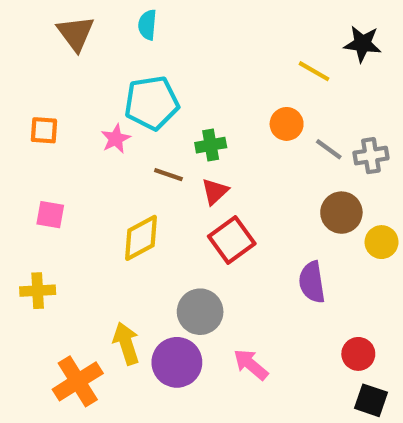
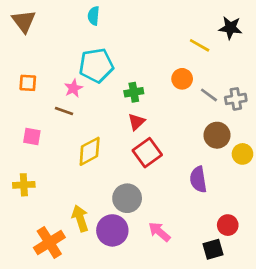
brown triangle: (76, 33) -> (24, 21), moved
brown line: (168, 175) -> (64, 111), moved
black square: (371, 400) -> (213, 249), moved, turned -35

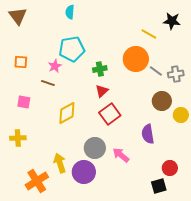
orange circle: (182, 79) -> (136, 59), size x1.6
pink arrow: (159, 232) -> (121, 155), moved

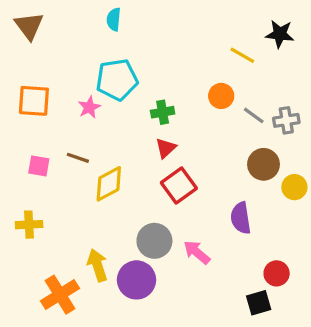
orange circle: (136, 59) -> (221, 96), size x0.6
orange square: (21, 62) -> (34, 101), size x1.5
brown line: (48, 83) -> (78, 158), moved

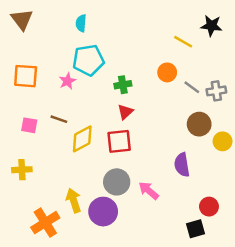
cyan semicircle: (114, 19) -> (81, 23), moved
red square: (179, 185) -> (119, 141), moved, turned 30

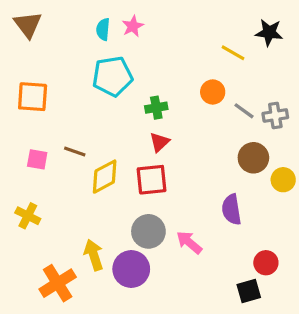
pink star: (67, 81) -> (133, 26), moved
yellow cross: (22, 170) -> (28, 216), turned 30

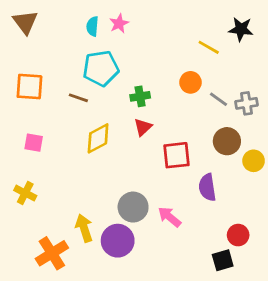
brown line: (75, 152) -> (78, 98), moved
yellow diamond: (105, 177) -> (98, 138), moved
red square: (152, 180) -> (176, 155), moved

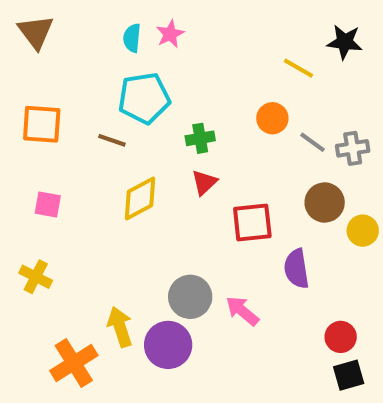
black square: (223, 260) -> (349, 375), moved

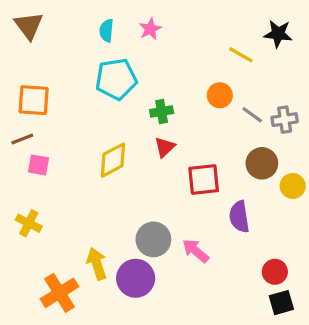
pink star: (170, 34) -> (150, 29), moved
brown line: (112, 140) -> (22, 139), moved, turned -40

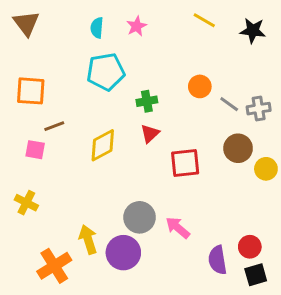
yellow line: (241, 55) -> (204, 20), moved
brown line: (22, 139) -> (54, 126), moved
purple semicircle: (239, 217) -> (217, 260), moved

